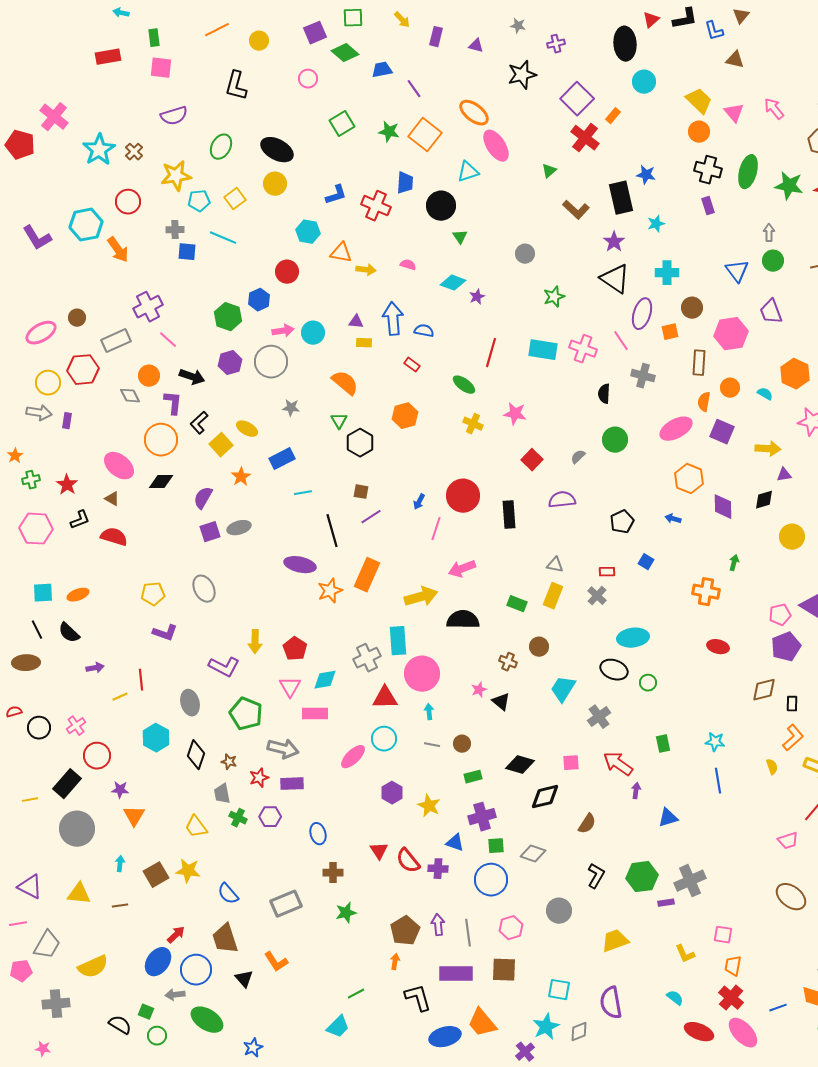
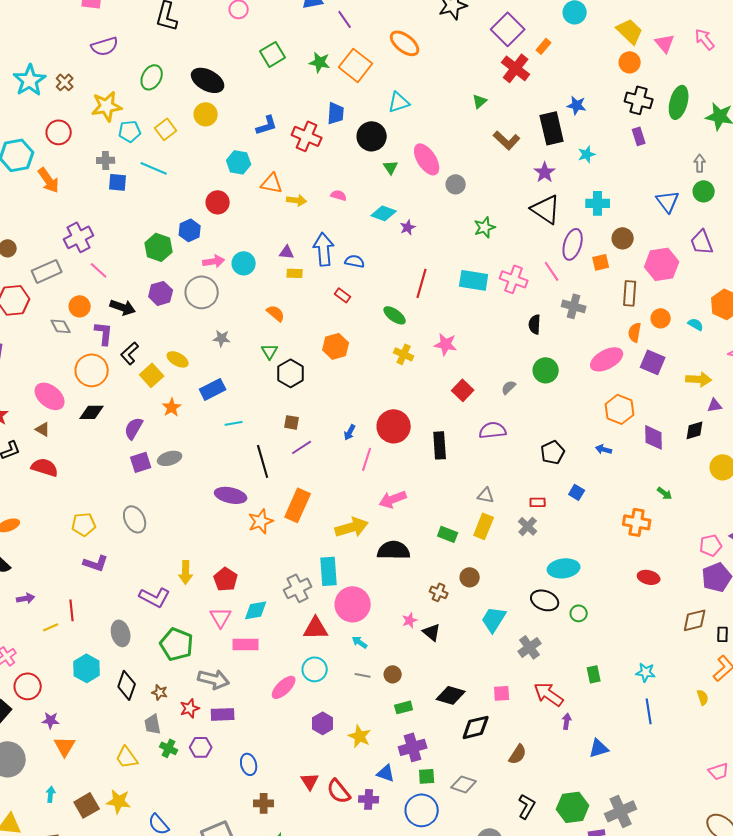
pink ellipse: (496, 146) -> (427, 159), moved
orange semicircle: (345, 383) -> (276, 313), size x0.7
green arrow: (734, 563) -> (665, 493), turned 112
cyan arrow: (429, 712) -> (360, 642), turned -49

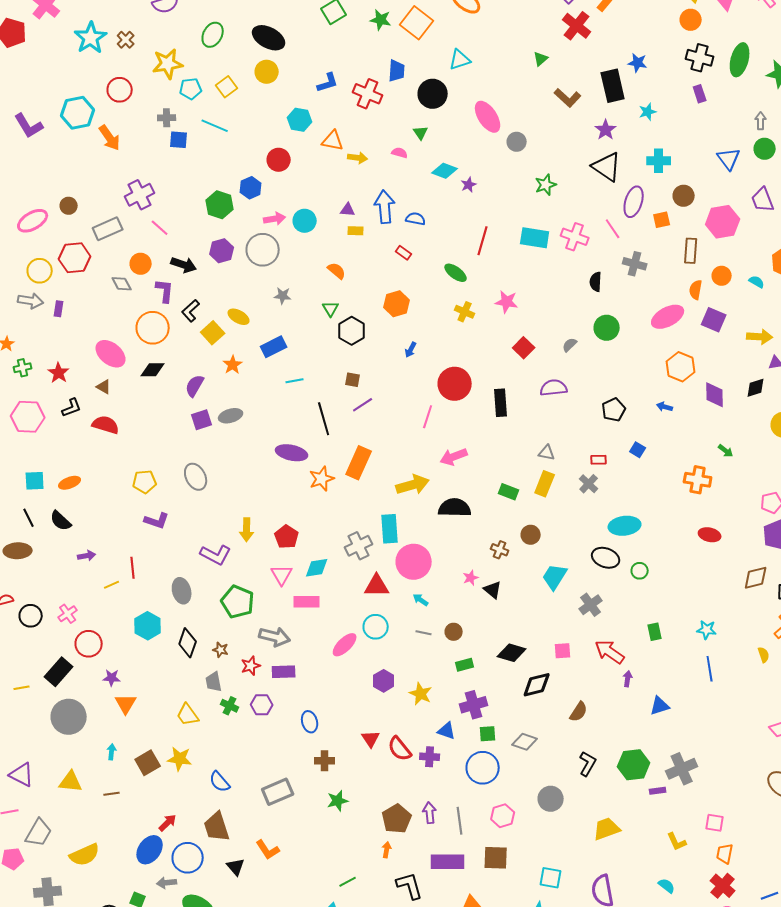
green triangle: (391, 167) -> (421, 133), moved
blue arrow: (350, 432) -> (411, 350), moved

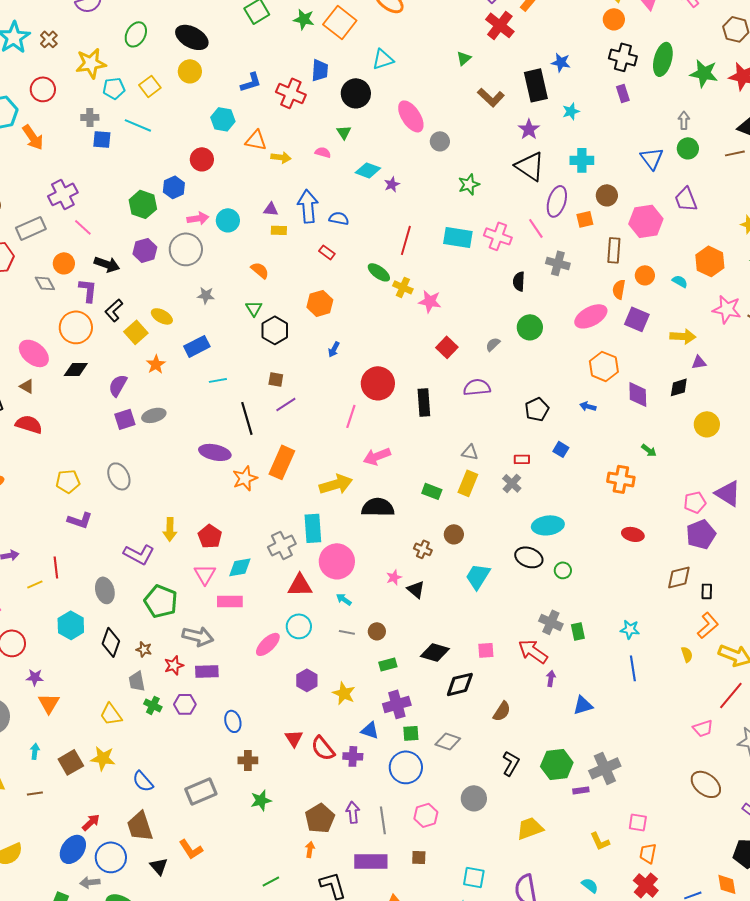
yellow cross: (465, 312) -> (403, 287), moved
gray cross: (591, 605) -> (551, 622), moved, turned -30
brown square: (496, 858) -> (419, 857), size x0.6

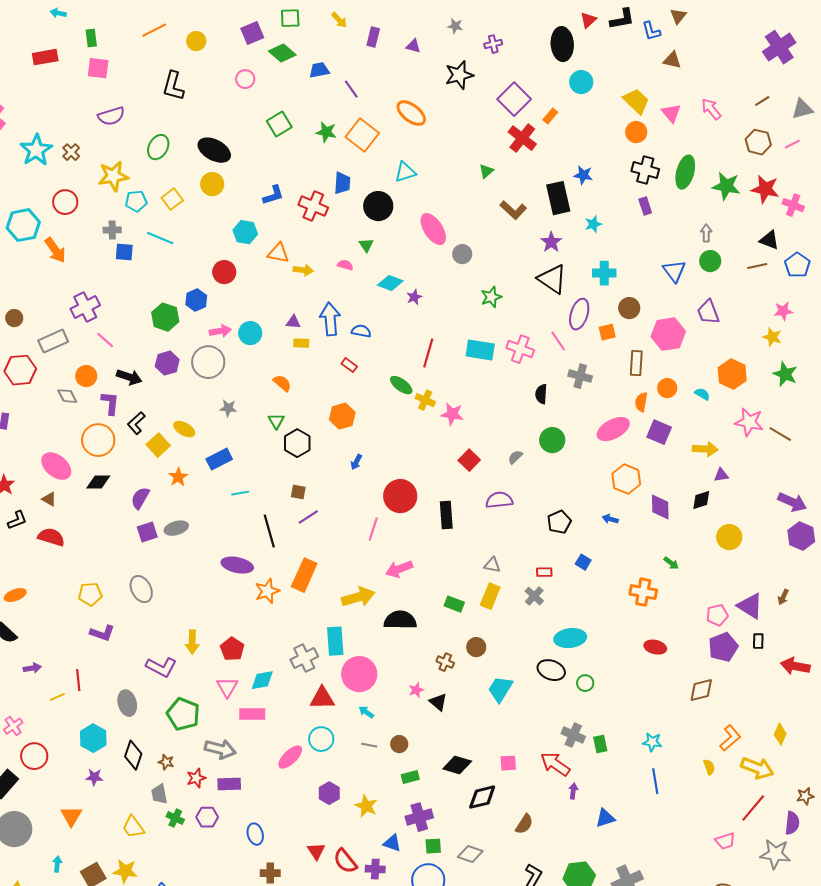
black rectangle: (707, 591) -> (758, 641), moved
purple star: (35, 677) -> (94, 777), moved

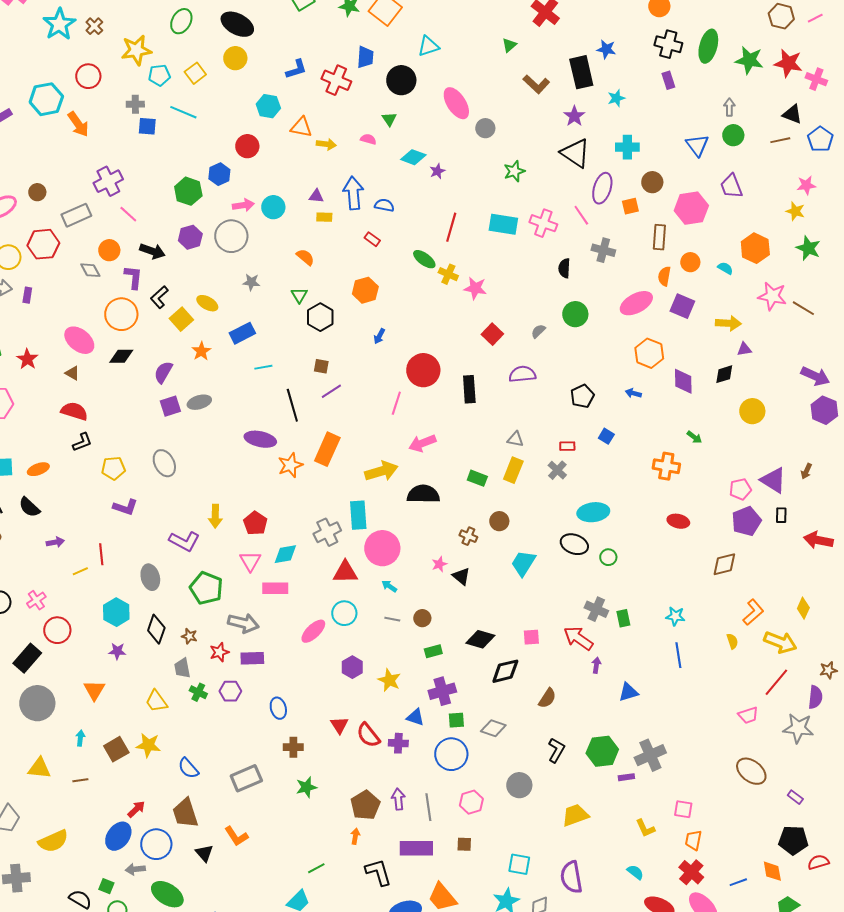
black L-shape: (17, 520) -> (82, 442), moved

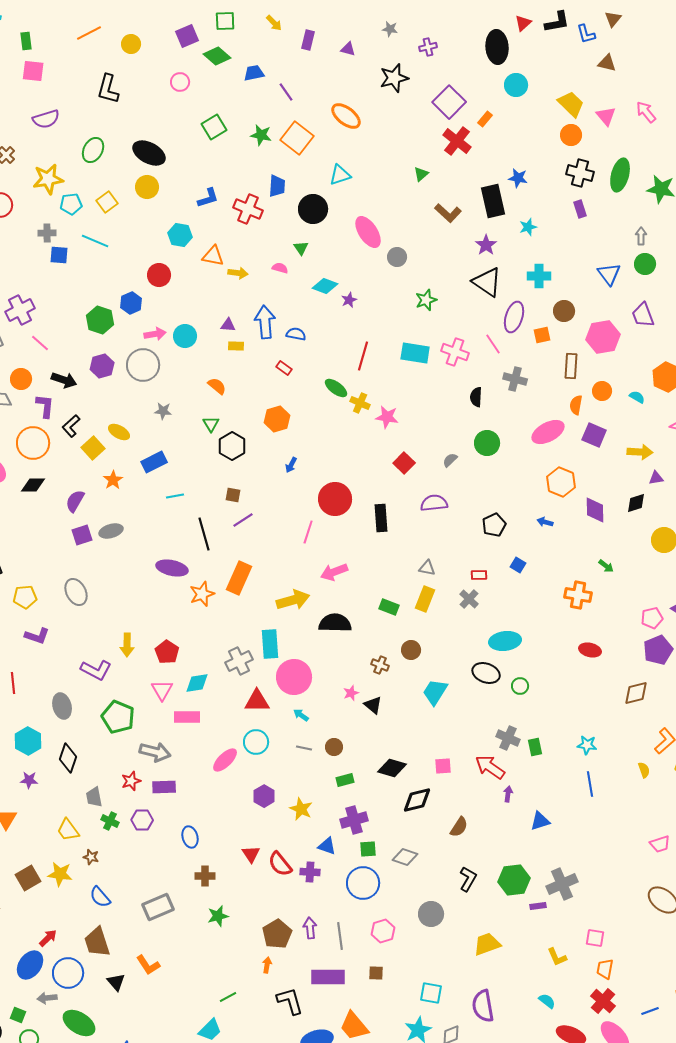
brown star: (189, 636) -> (91, 857), moved

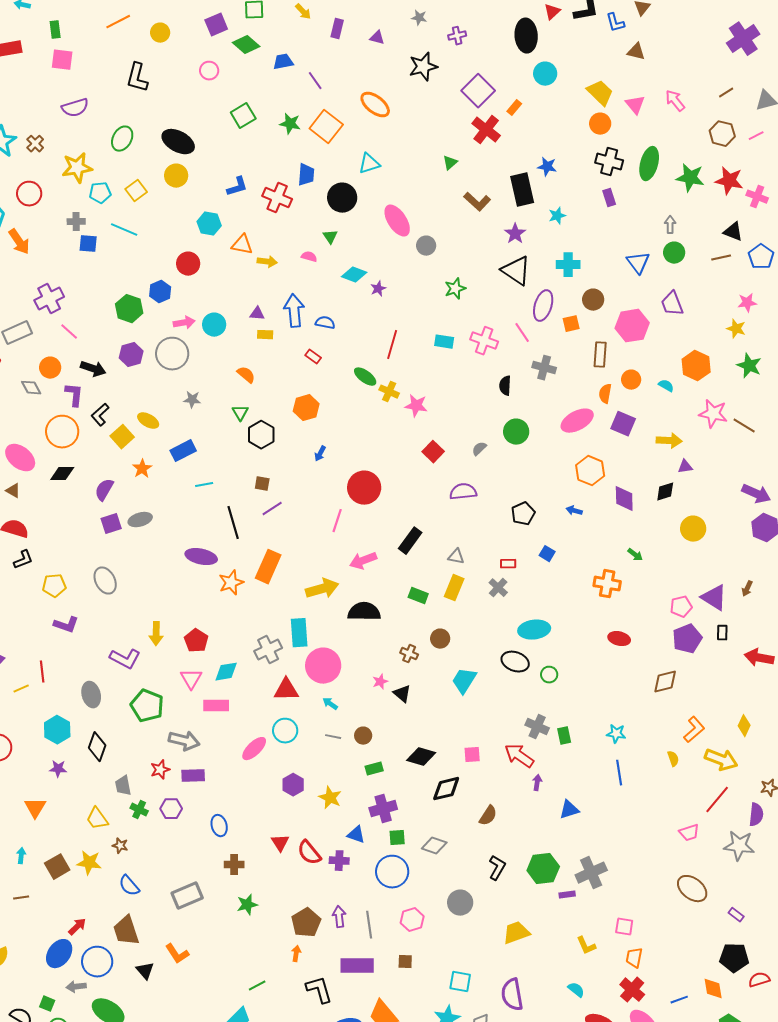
cyan rectangle: (415, 353) -> (444, 342), size x0.7
black rectangle: (381, 518) -> (410, 541), moved, turned 40

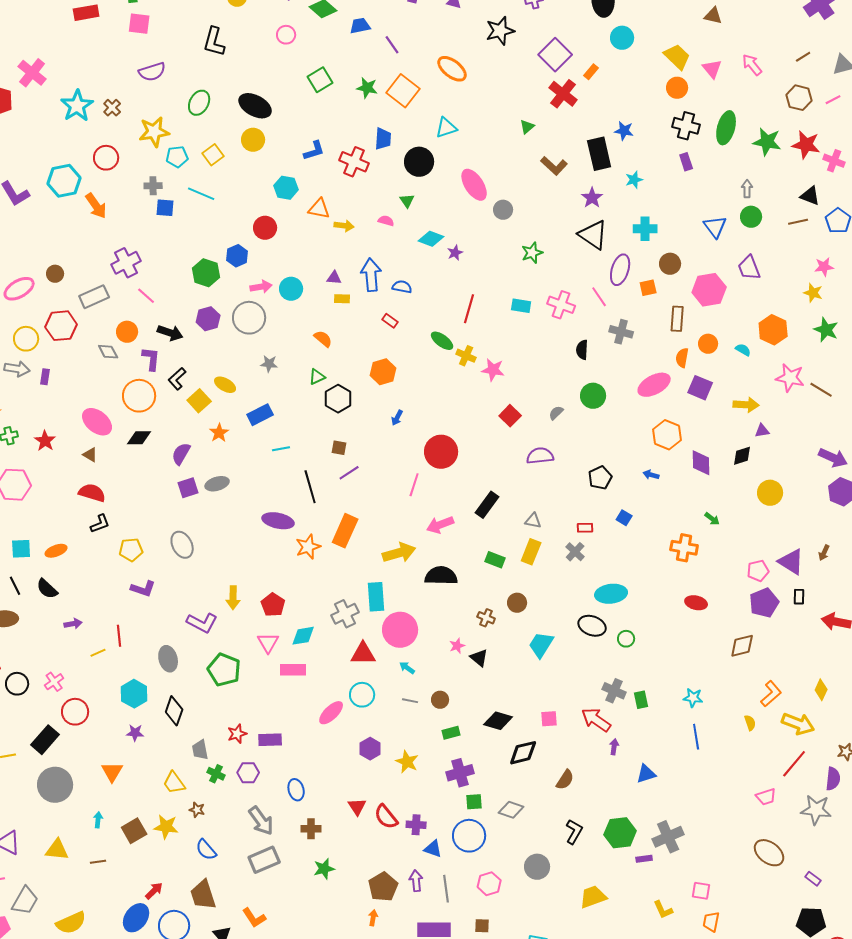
green triangle: (240, 413) -> (317, 377), turned 36
gray arrow: (184, 741) -> (261, 821), moved, turned 40
blue triangle: (356, 835) -> (433, 849), moved

